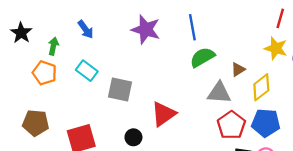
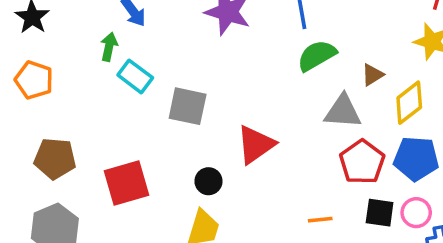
green arrow: (53, 46) -> (109, 47), moved
orange pentagon: (44, 73) -> (34, 80), moved

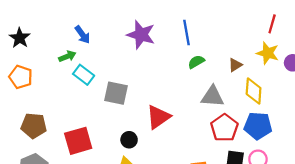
green arrow: (109, 47) -> (67, 56), turned 56
green semicircle: (317, 56) -> (196, 62), size x0.7
brown triangle: (373, 75) -> (235, 65), moved
yellow diamond: (409, 103) -> (254, 91), turned -48

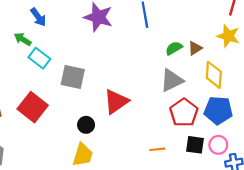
green arrow: (67, 56) -> (23, 39), turned -126
green semicircle: (196, 62) -> (174, 48), moved
gray triangle: (212, 96) -> (172, 80), turned -30
red square: (78, 141) -> (33, 107), moved, turned -36

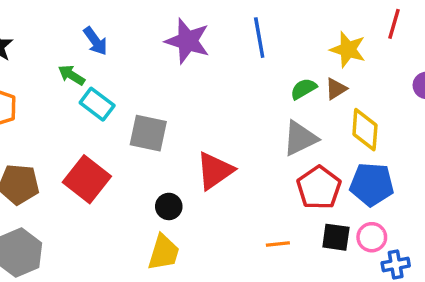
yellow star: (228, 36) -> (348, 50), moved

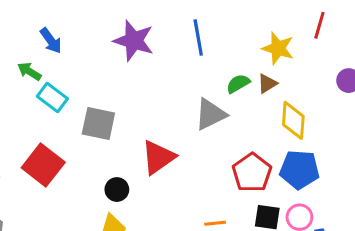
gray triangle: (300, 138) -> (210, 114), moved

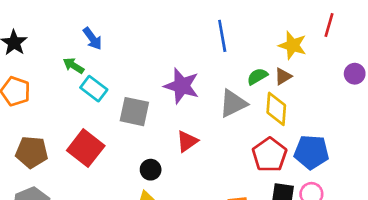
purple star: (134, 41) -> (182, 86), moved
yellow diamond: (293, 120) -> (276, 109), moved
red triangle: (158, 157) -> (187, 141), size x0.7

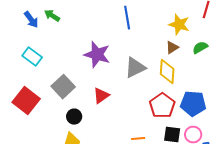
green arrow: (74, 66) -> (52, 16), moved
green semicircle: (257, 76) -> (200, 48), moved
gray square: (134, 112) -> (63, 87), moved, turned 35

